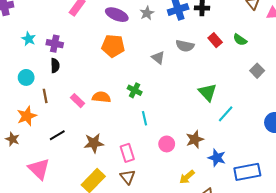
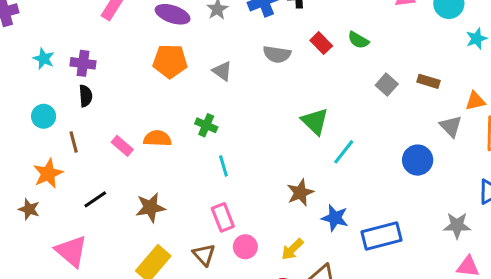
gray triangle: (158, 58) -> (222, 71), moved
pink circle: (167, 144) -> (245, 247), moved
pink rectangle: (127, 153) -> (223, 217), moved

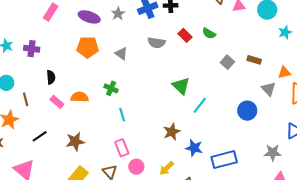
black semicircle: (86, 96) -> (51, 77), moved

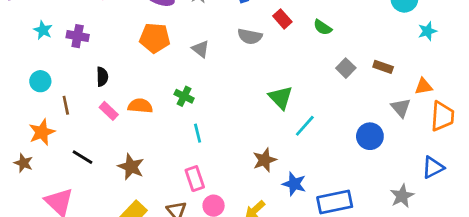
red rectangle: (185, 35) -> (282, 19), moved
black line: (40, 136) -> (83, 157), turned 63
brown star: (75, 141) -> (131, 167), turned 30
gray star: (273, 153) -> (402, 196), turned -30

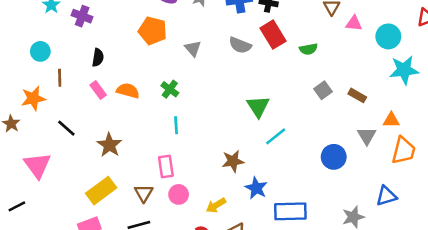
red rectangle: (282, 19) -> (273, 35), size x1.5
green semicircle: (323, 27) -> (308, 49), turned -54
cyan star: (427, 31) -> (404, 70), size x1.6

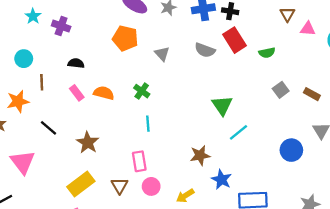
black semicircle: (98, 57) -> (76, 63), turned -91

